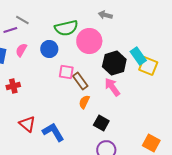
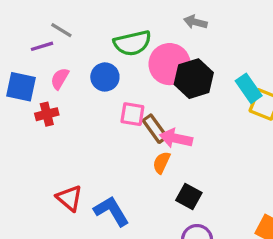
black hexagon: (114, 63) -> (194, 79), moved
red cross: (13, 86) -> (47, 114), moved
pink arrow: (112, 87) -> (176, 138), moved, turned -42

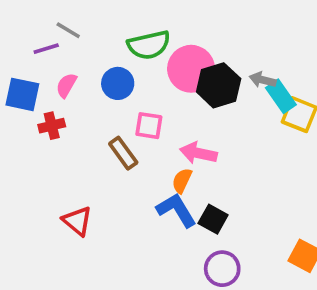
gray arrow: (195, 22) -> (263, 80), moved
brown rectangle: (155, 129) -> (123, 153), moved
blue L-shape: (111, 211) -> (176, 210), moved

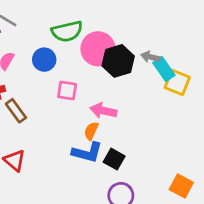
brown rectangle: (123, 153) -> (16, 111), moved
blue L-shape: (176, 210) -> (87, 152), turned 136

